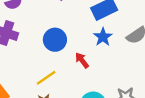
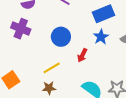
red arrow: (82, 60) -> (82, 55), turned -120

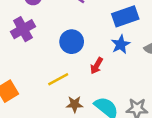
purple cross: (21, 29) -> (23, 29), turned 36
brown star: (49, 88) -> (75, 104), moved

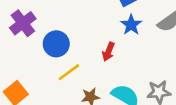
blue circle: (72, 42) -> (56, 44), moved

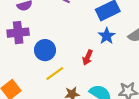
purple cross: (23, 23) -> (18, 33), turned 30

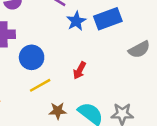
blue star: (107, 36) -> (76, 21), moved

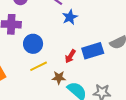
blue rectangle: (108, 19) -> (93, 51), moved
brown star: (58, 111) -> (59, 78), moved

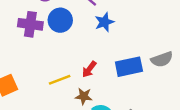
blue circle: (33, 44) -> (60, 20), moved
red arrow: (70, 56) -> (89, 69), moved

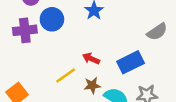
blue rectangle: (129, 67) -> (130, 62), moved
red arrow: (89, 69) -> (91, 59), turned 91

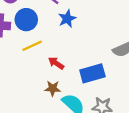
yellow line: (66, 76) -> (32, 46), moved

